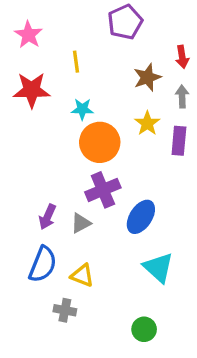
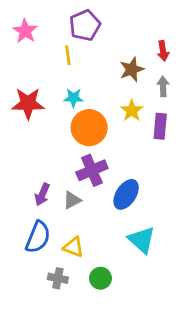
purple pentagon: (125, 22) -> (85, 25), moved
red star: (32, 90) -> (28, 103), moved
green circle: (144, 329) -> (100, 278), moved

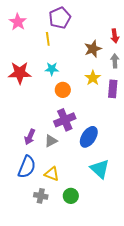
orange circle: (89, 128) -> (63, 90), size x0.6

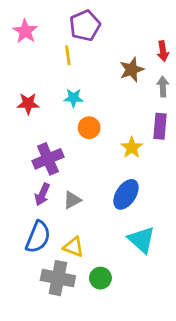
red star: (20, 73) -> (28, 104), size x0.7
yellow star: (93, 78) -> (132, 148), moved
purple cross: (65, 120) -> (48, 159), moved
gray cross: (41, 196) -> (58, 278), size x1.6

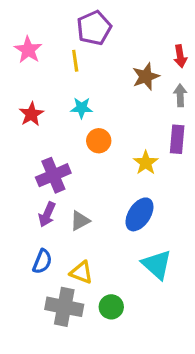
pink star: (25, 31) -> (28, 50), moved
red star: (28, 104) -> (31, 114), turned -30
blue semicircle: (38, 237) -> (42, 261), size x0.7

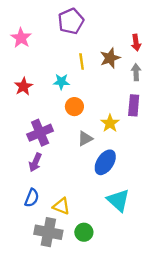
yellow line: (75, 61) -> (82, 62), moved
gray triangle: (80, 221) -> (85, 139), moved

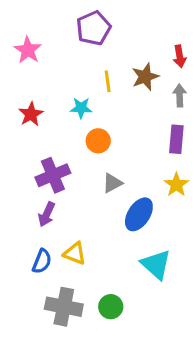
yellow star: (110, 123) -> (176, 185), moved
yellow triangle: (61, 206) -> (75, 253), moved

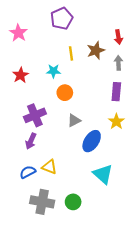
blue semicircle: (42, 261) -> (28, 172), turned -140

